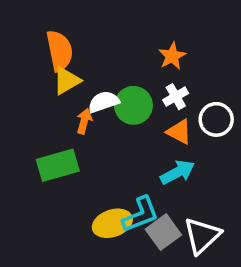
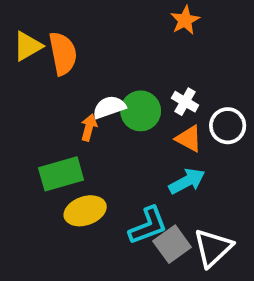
orange star: (172, 56) -> (185, 20), moved
yellow triangle: (67, 81) -> (28, 46), moved
white cross: (176, 97) -> (185, 102), turned -30
yellow ellipse: (112, 223) -> (85, 211), moved

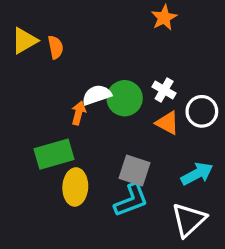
orange semicircle: (63, 54) -> (56, 47), size x0.6
cyan arrow: (187, 181) -> (197, 174), moved
yellow ellipse: (85, 211) -> (75, 187), turned -68
gray square: (172, 244) -> (134, 171), moved, turned -36

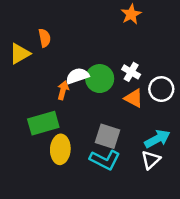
yellow triangle: (24, 41) -> (20, 54), moved
cyan L-shape: (131, 200) -> (105, 160), turned 48
white triangle: (189, 220) -> (151, 160), moved, size x0.7

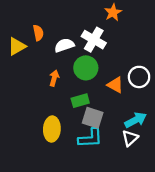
white cross: (131, 72) -> (94, 40), moved, size x1.5
white semicircle: (77, 76) -> (64, 45), moved
green rectangle: (43, 123) -> (80, 101), moved, size x0.7
cyan L-shape: (105, 160) -> (90, 138), turned -30

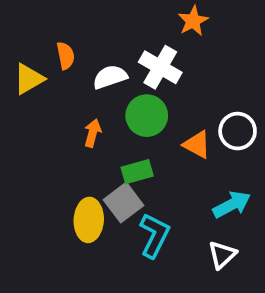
gray square: (93, 118) -> (124, 203), moved, turned 35
cyan L-shape: (90, 138) -> (154, 235), turned -60
white triangle: (130, 138) -> (222, 255), moved

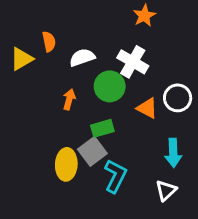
white cross: (160, 67) -> (133, 62), moved
cyan arrow: (232, 204) -> (173, 153), turned 116

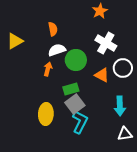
orange semicircle: (49, 42) -> (53, 29), moved
white semicircle: (82, 57) -> (57, 50), moved
white cross: (133, 62) -> (106, 43), moved
gray square: (92, 151) -> (75, 104), moved
white triangle: (166, 190) -> (125, 134), moved, turned 35

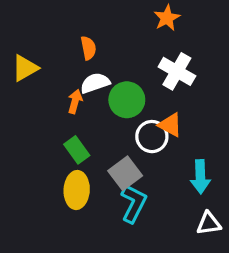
white circle: (123, 68) -> (152, 137), moved
orange arrow: (48, 69) -> (75, 101), moved
green rectangle: (71, 89) -> (77, 150), moved, turned 70

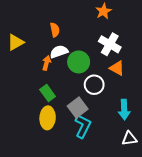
orange triangle: (170, 125) -> (117, 68), moved

